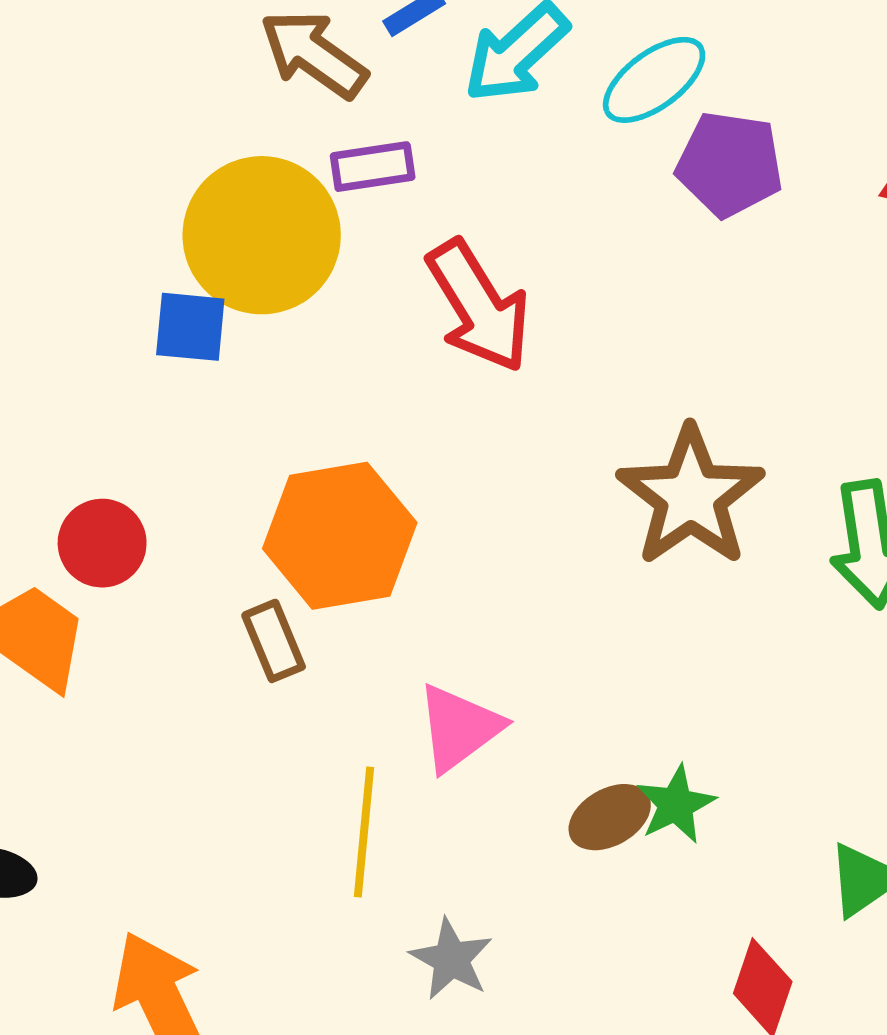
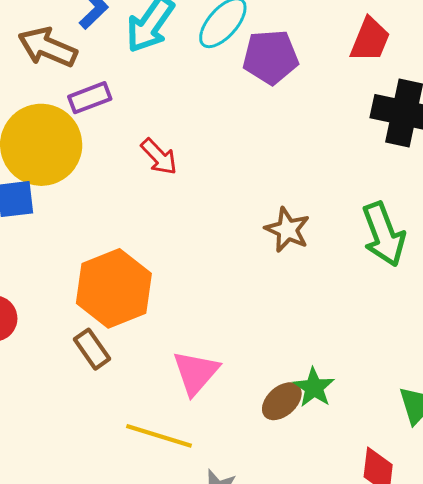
red arrow: (479, 306) -> (159, 157), size x0.6
brown star: (691, 496) -> (287, 230), size x0.6
yellow line: (364, 832) -> (159, 436), turned -66

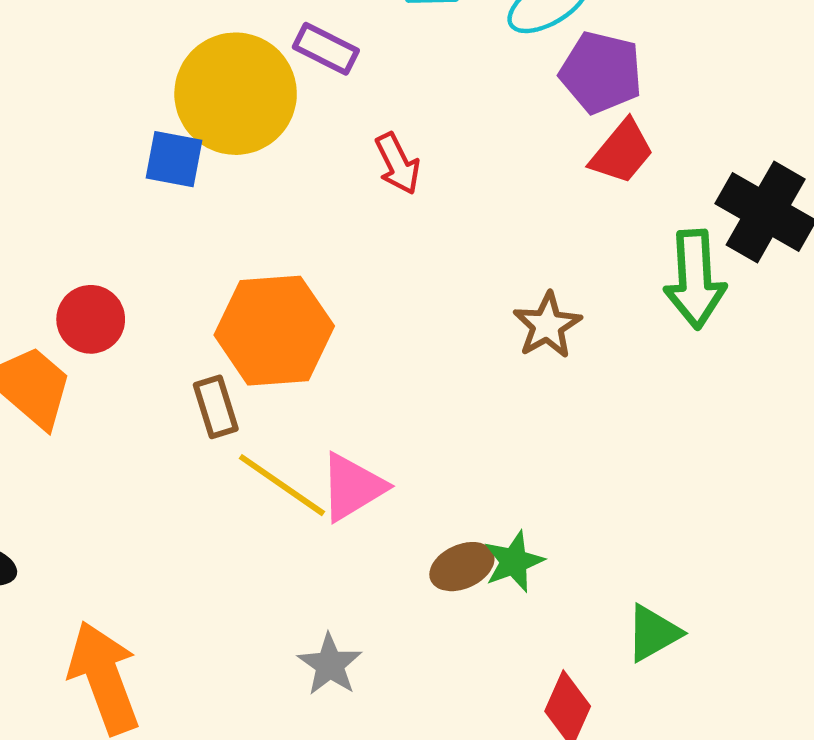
red trapezoid: (370, 40) -> (622, 152), moved
purple rectangle: (90, 98) -> (326, 49), turned 30
green arrow: (384, 234) -> (695, 279), moved
yellow line: (159, 436) -> (282, 485), moved

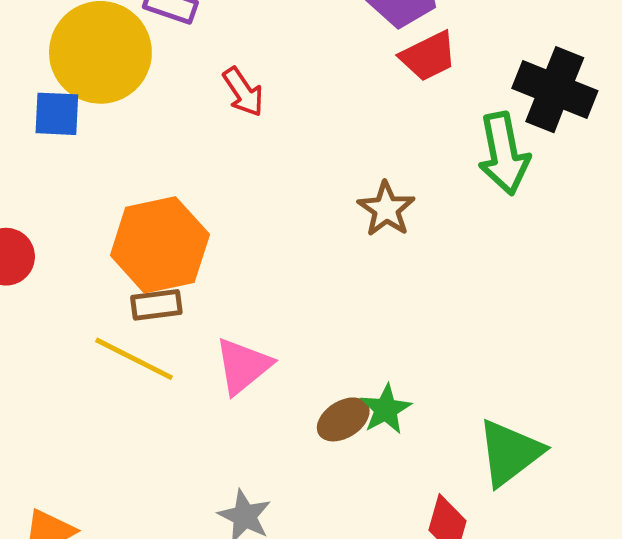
red trapezoid: (622, 152) -> (428, 56), turned 32
brown rectangle: (216, 407) -> (156, 305), moved, turned -72
yellow line: (282, 485) -> (134, 359), moved
green triangle: (653, 633) -> (510, 453), size x1.4

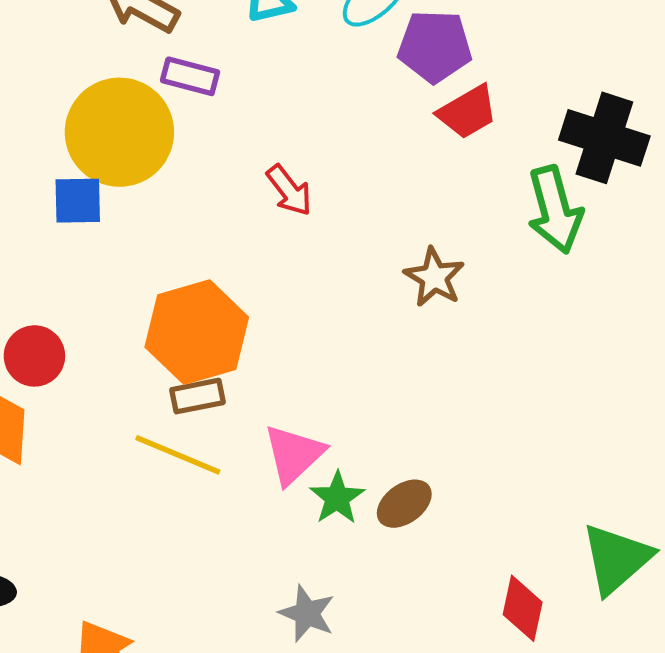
red arrow: (243, 92) -> (289, 190), moved
green star: (386, 409) -> (337, 498), moved
green triangle: (510, 453) -> (616, 559), moved

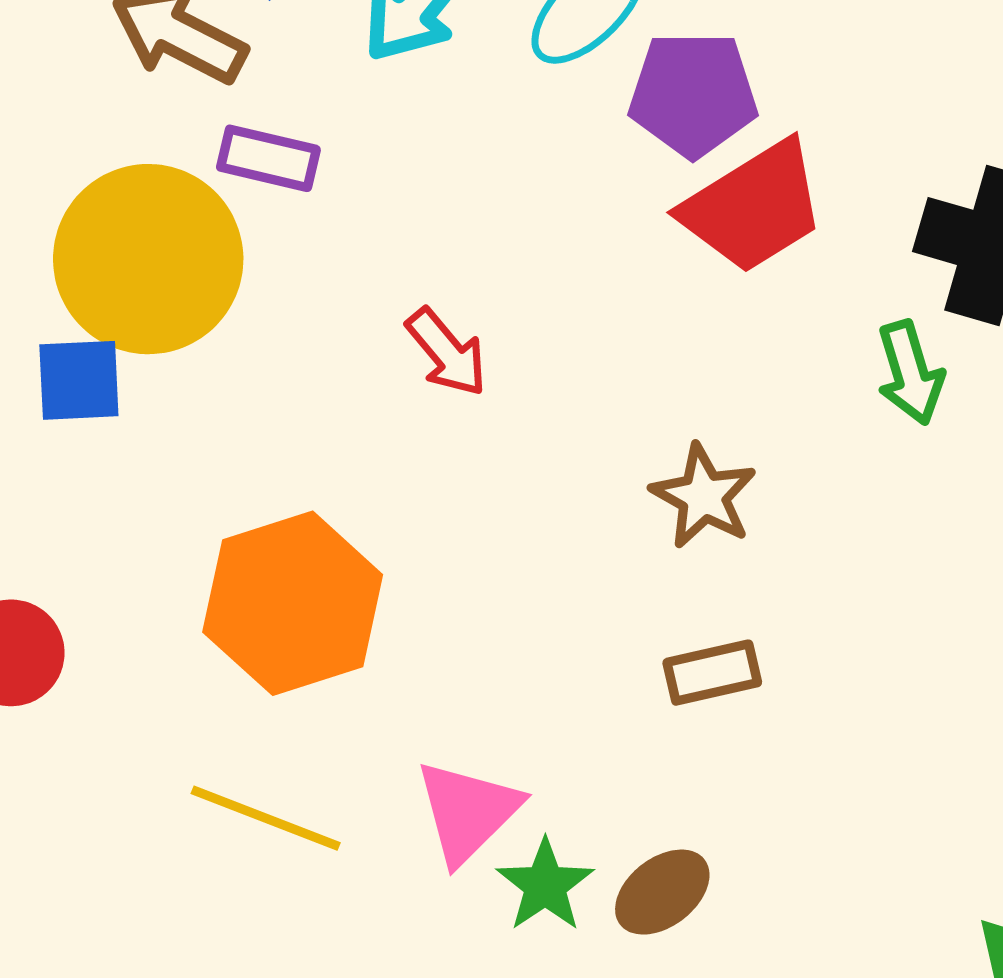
red trapezoid: (468, 112) -> (754, 207), size x1.4
green arrow: (555, 210) -> (910, 373), size x0.7
brown rectangle: (198, 396) -> (712, 673), moved

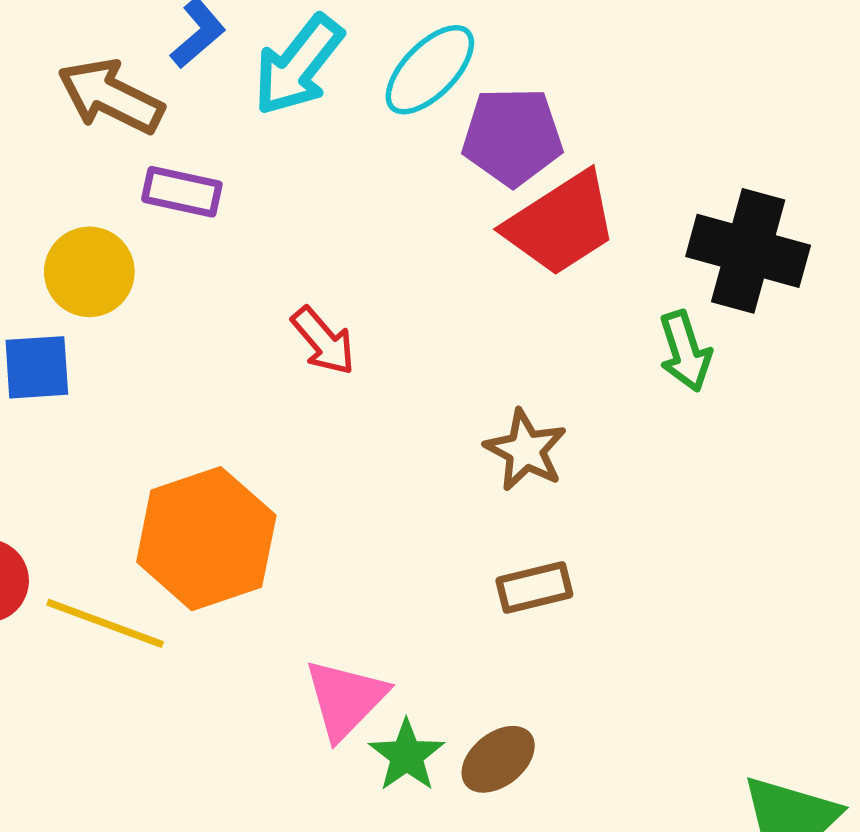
yellow circle: (148, 259) -> (89, 272), size x0.6
yellow line: (266, 818) -> (105, 623), moved

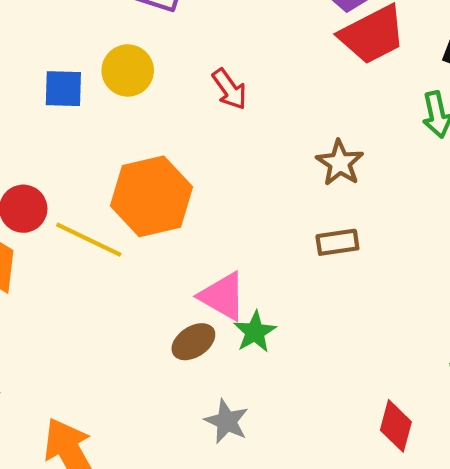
yellow circle: (89, 272) -> (128, 70), moved
pink triangle: (345, 699) -> (223, 296), turned -50
brown ellipse: (498, 759) -> (193, 342), moved

